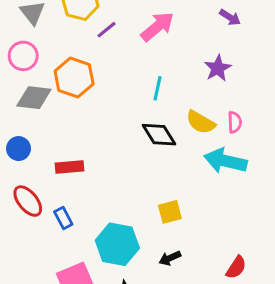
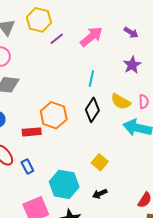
purple arrow: (230, 17) -> (131, 32), moved
orange hexagon: (74, 78) -> (54, 115), moved
black diamond: (159, 135) -> (92, 110), turned 65
yellow square: (170, 212) -> (100, 162), turned -35

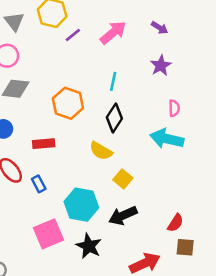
yellow semicircle: (121, 102) -> (101, 151), moved
orange hexagon: (54, 115) -> (68, 103), moved
black arrow: (100, 194) -> (123, 216), size x1.6

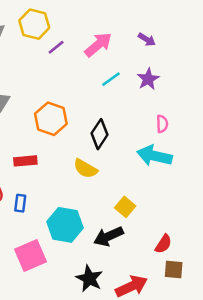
cyan line: (113, 81) -> (111, 79), moved, turned 42
yellow square: (123, 179) -> (125, 207), moved
blue rectangle: (39, 184) -> (20, 203), turned 35
black star: (89, 246) -> (89, 278), moved

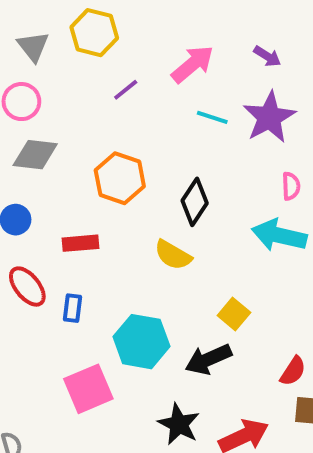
purple line: (56, 47) -> (126, 90), moved
cyan line: (111, 79) -> (212, 117), turned 54
purple star: (148, 79) -> (269, 117), size x1.5

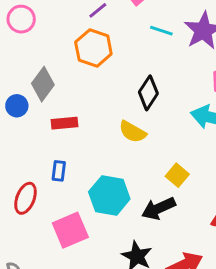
gray diamond: (35, 155) -> (43, 84), moved, turned -60
orange hexagon: (120, 178) -> (93, 48), moved
red ellipse: (27, 286) -> (25, 198), moved, turned 60

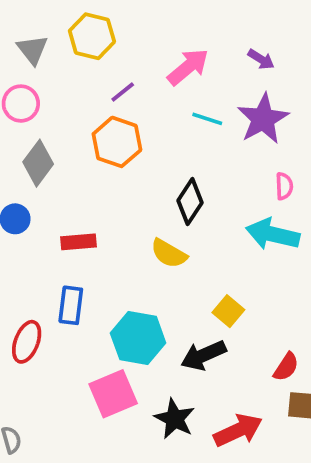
gray diamond: (43, 84) -> (38, 163), moved
blue rectangle: (59, 171) -> (71, 305), size x1.4
pink square: (70, 230) -> (113, 394), moved

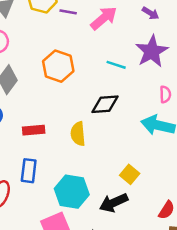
purple line: (123, 92) -> (68, 12), moved, turned 49
cyan line: (207, 119) -> (116, 65), moved
black diamond: (190, 202) -> (105, 104), turned 52
yellow semicircle: (169, 253) -> (78, 134), moved, turned 55

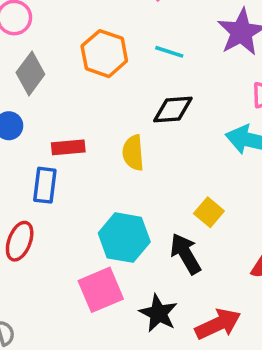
cyan line: (116, 65) -> (169, 52), moved
blue rectangle: (29, 171) -> (45, 185), moved
black arrow: (114, 203) -> (185, 254), turned 84

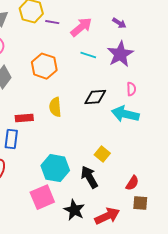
cyan line: (169, 52) -> (88, 55), moved
black diamond: (173, 110) -> (95, 97), moved
yellow semicircle: (133, 153) -> (55, 107), moved

